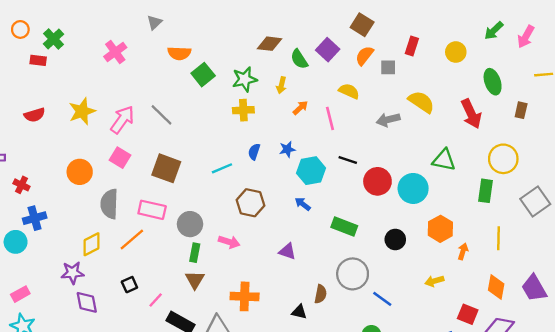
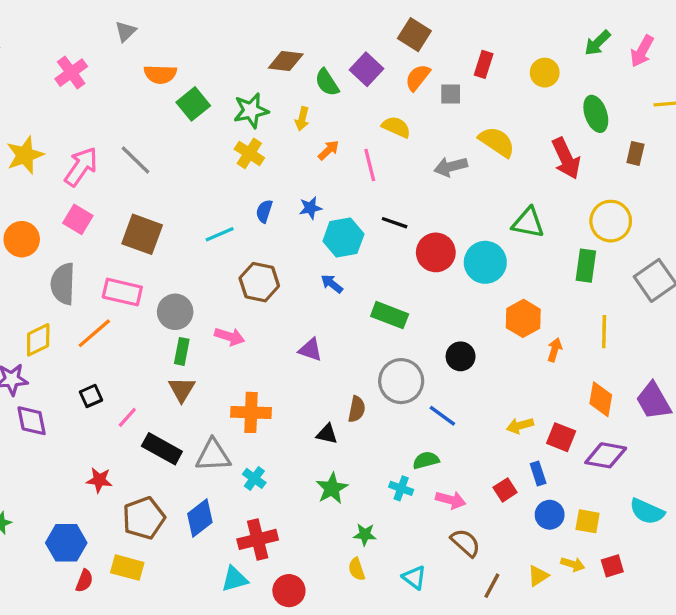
yellow cross: (243, 110) -> (249, 153), turned 36
black circle: (395, 239) -> (461, 356), moved
yellow arrow: (434, 281) -> (520, 426), moved

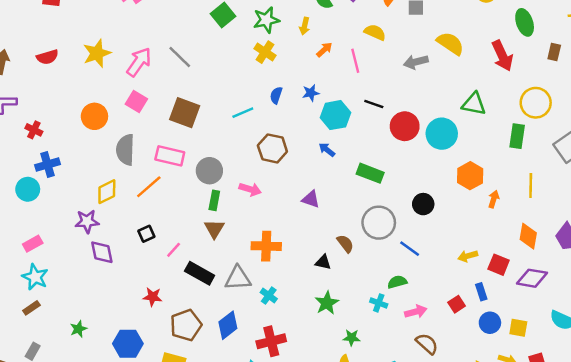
brown semicircle: (357, 409) -> (345, 244), turned -48
pink arrow: (451, 500) -> (416, 312), turned -30

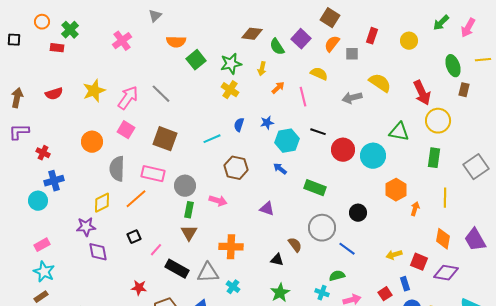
green ellipse: (525, 22) -> (453, 66), moved
yellow circle: (536, 103) -> (438, 121), moved

